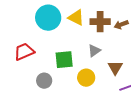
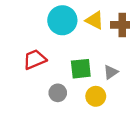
gray triangle: (94, 51) -> (111, 72), moved
yellow circle: (86, 78) -> (96, 96), moved

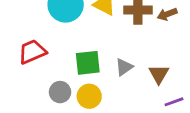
yellow circle: (96, 96) -> (89, 96), moved

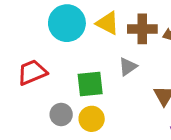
gray triangle: (124, 67) -> (128, 67), moved

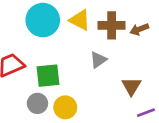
green square: (90, 84) -> (48, 76), moved

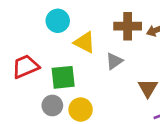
cyan circle: (43, 20) -> (58, 21), size x0.7
yellow triangle: (80, 20) -> (85, 42), moved

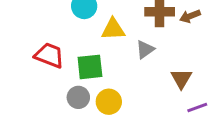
yellow triangle: (85, 42) -> (113, 29), turned -30
red trapezoid: (25, 67) -> (49, 55), turned 44

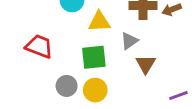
green square: (90, 67) -> (94, 57), moved
brown triangle: (181, 79) -> (146, 64), moved

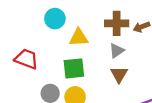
gray triangle: (129, 41) -> (117, 51), moved

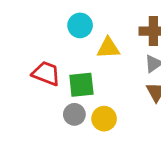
green square: (74, 68) -> (81, 85), moved

